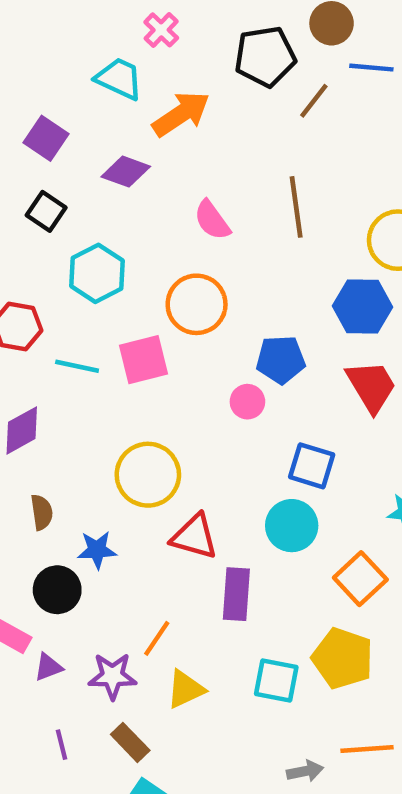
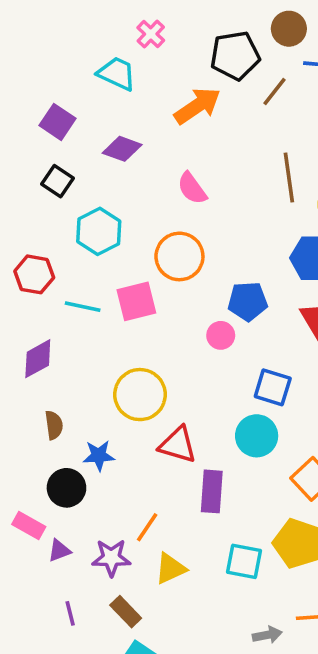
orange arrow: (181, 114) -> (197, 106), moved
brown line: (296, 207) -> (289, 178), moved

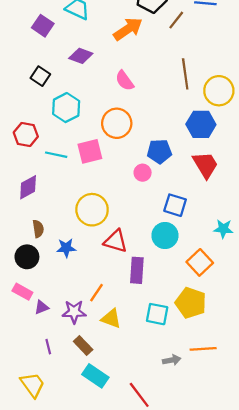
purple square: (58, 122) -> (43, 26), moved
black circle: (66, 488) -> (27, 257), moved
yellow triangle: (170, 569) -> (111, 319), turned 45

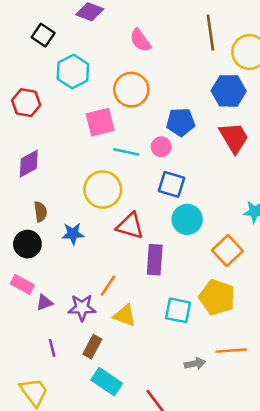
cyan line: (56, 155) -> (126, 152), moved
blue square: (175, 205) -> (172, 184), moved
brown rectangle: (83, 345) -> (92, 347), turned 72

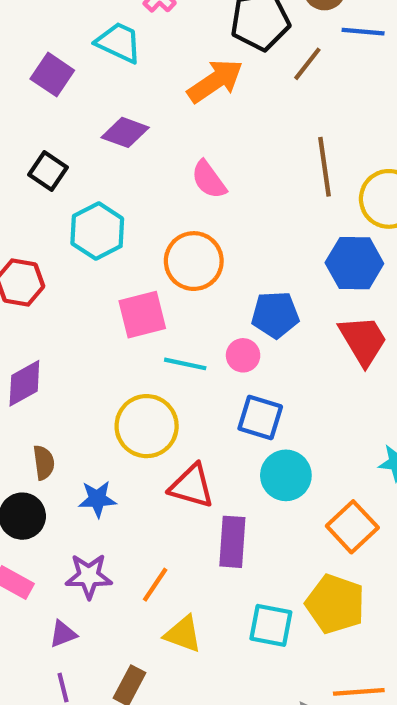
purple triangle: (44, 302) -> (63, 634), moved
purple star: (82, 308) -> (89, 576), moved

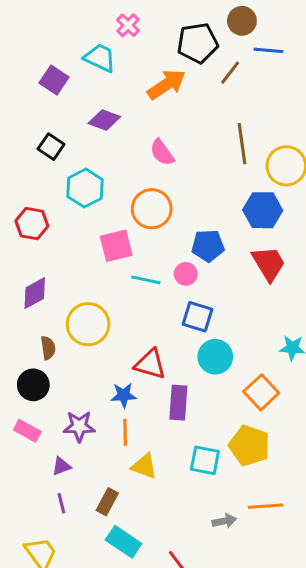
yellow circle: (147, 426) -> (88, 324), moved
blue star: (97, 499) -> (124, 395), moved
orange line: (155, 585) -> (125, 432), turned -35

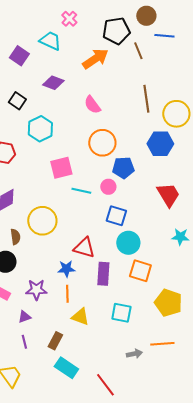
brown line: (230, 73) -> (138, 51), turned -60
orange circle: (152, 209) -> (102, 143), moved
red trapezoid: (269, 264) -> (168, 195), moved
orange square: (261, 392) -> (140, 271), moved, turned -30
yellow pentagon: (249, 446) -> (168, 303), moved

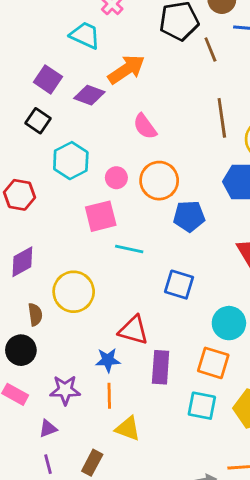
purple square: (19, 56) -> (48, 79), moved
orange arrow: (95, 59) -> (126, 69), moved
pink circle: (108, 187) -> (116, 178), moved
cyan circle: (128, 243) -> (229, 323), moved
cyan square: (121, 313) -> (202, 406), moved

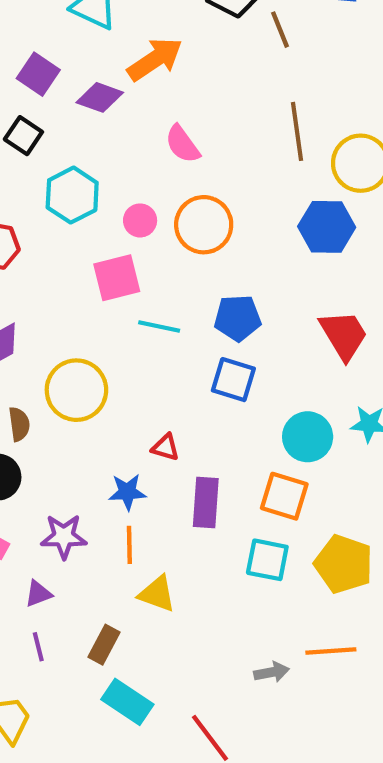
blue pentagon: (189, 216) -> (238, 318), moved
red triangle: (133, 330) -> (165, 447), size x0.6

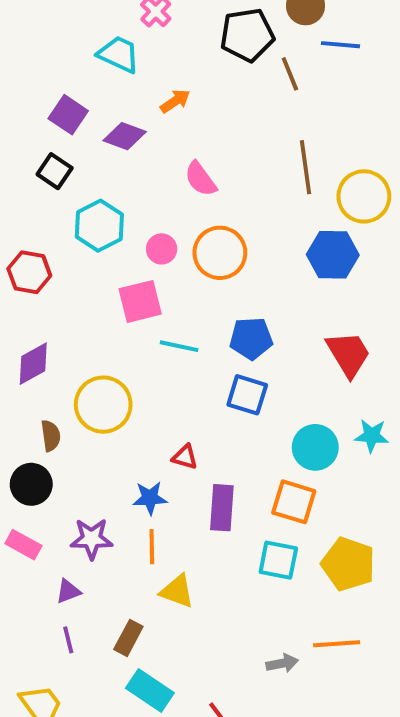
orange arrow: (155, 59) -> (175, 101), size x0.6

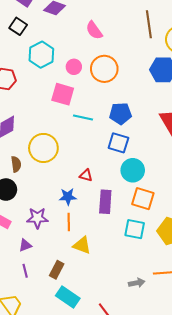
pink square: (140, 301) -> (63, 94), turned 30
cyan circle: (315, 447) -> (133, 170), moved

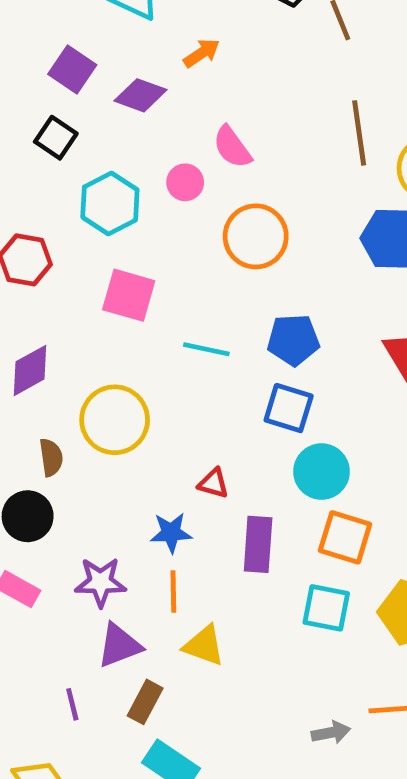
pink circle: (74, 67) -> (185, 182), moved
pink square: (63, 94) -> (129, 295), moved
purple triangle: (25, 245) -> (119, 646), moved, size x1.5

